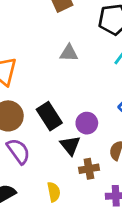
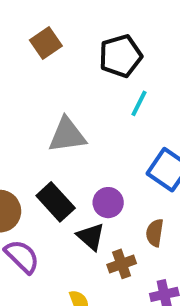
gray triangle: (69, 53) -> (67, 135), moved, size x1.5

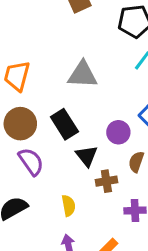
purple circle: (108, 203) -> (118, 132), moved

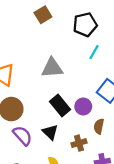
black rectangle: (64, 124) -> (60, 106), moved
black triangle: (87, 156) -> (50, 132), moved

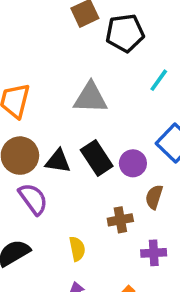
black pentagon: (85, 25) -> (125, 33), moved
black triangle: (50, 132) -> (58, 161), moved, turned -42

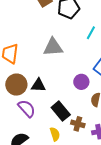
black rectangle: (97, 158) -> (61, 111), moved
brown cross: (120, 220) -> (78, 124), moved, turned 32

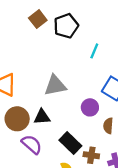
gray triangle: (53, 47) -> (55, 85), moved

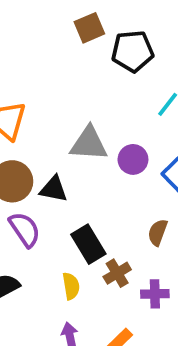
purple circle: (90, 107) -> (133, 159), moved
brown cross: (91, 155) -> (117, 273), turned 35

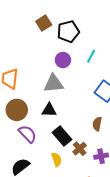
purple circle: (133, 159) -> (63, 60), moved
black triangle: (54, 189) -> (49, 110), moved

